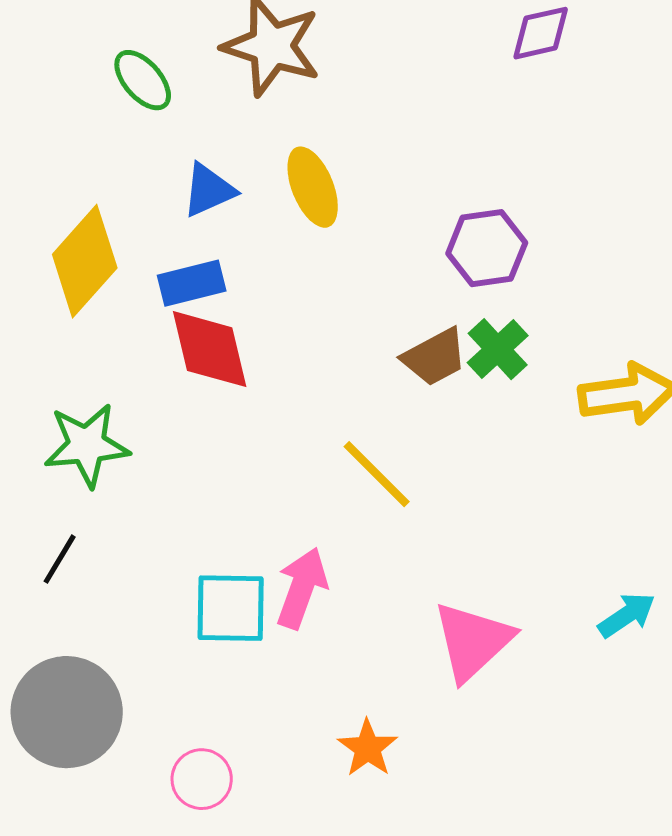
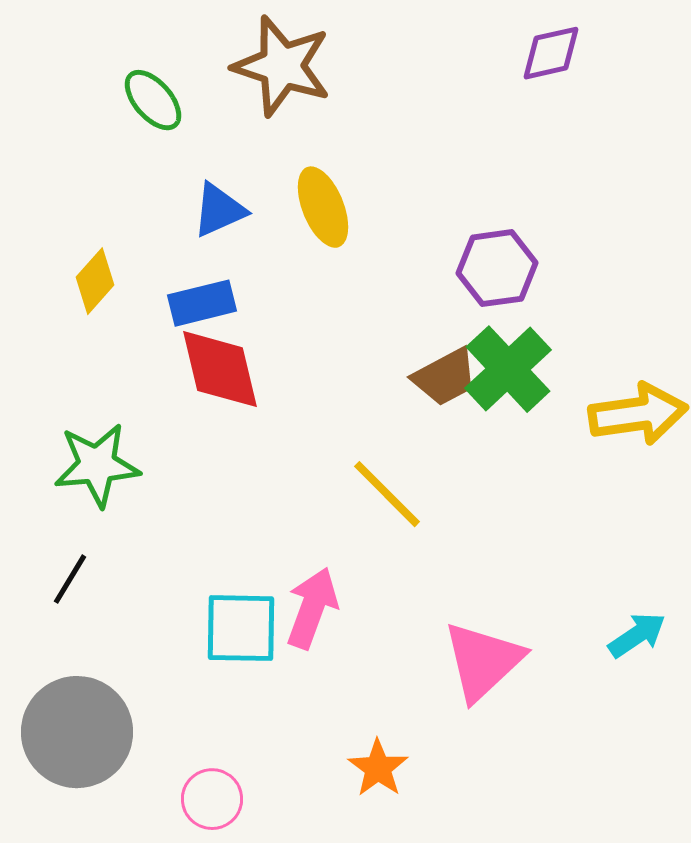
yellow diamond: (85, 261) -> (95, 281), size x0.6
green cross: (498, 349) -> (508, 369), size x1.4

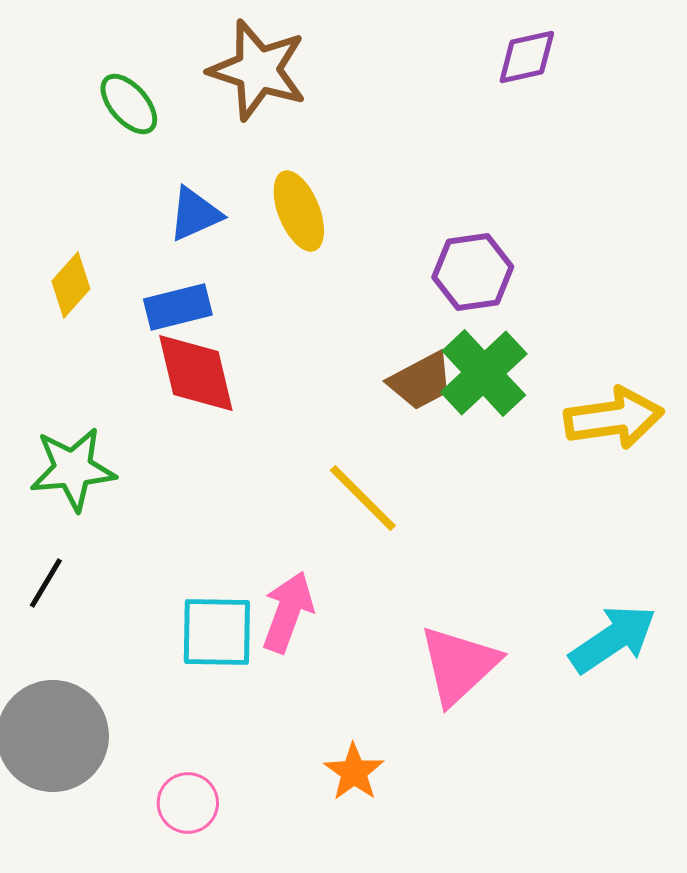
cyan arrow: (637, 635) -> (613, 639), size x1.5

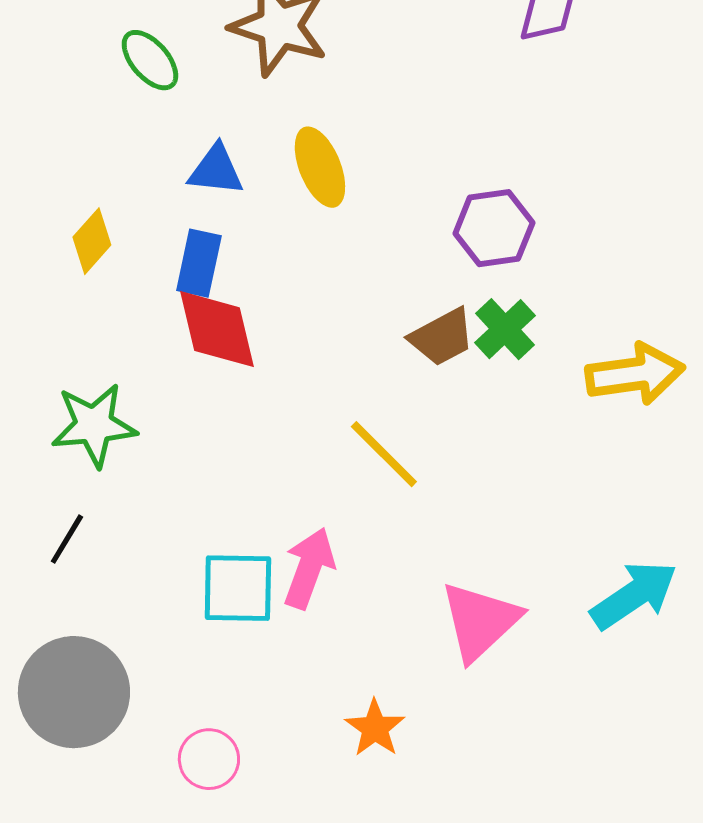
blue triangle: (195, 214) -> (216, 170), turned 30
blue rectangle: (178, 307) -> (199, 263), turned -64
green cross: (484, 373) -> (505, 329), size x0.7

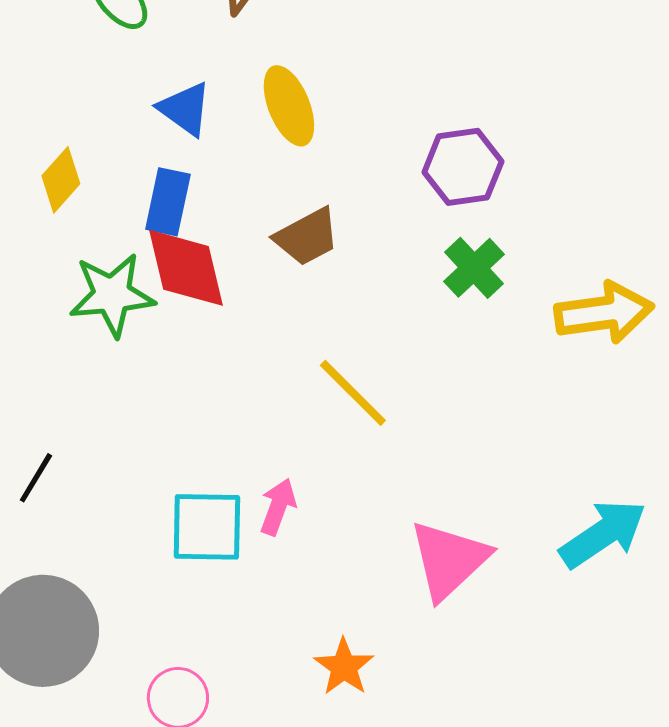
blue triangle: (216, 170) -> (185, 109), turned 30
brown trapezoid: (442, 337) -> (307, 237), moved
green star: (94, 425) -> (112, 295), moved
pink arrow: (309, 568) -> (278, 507), size x0.7

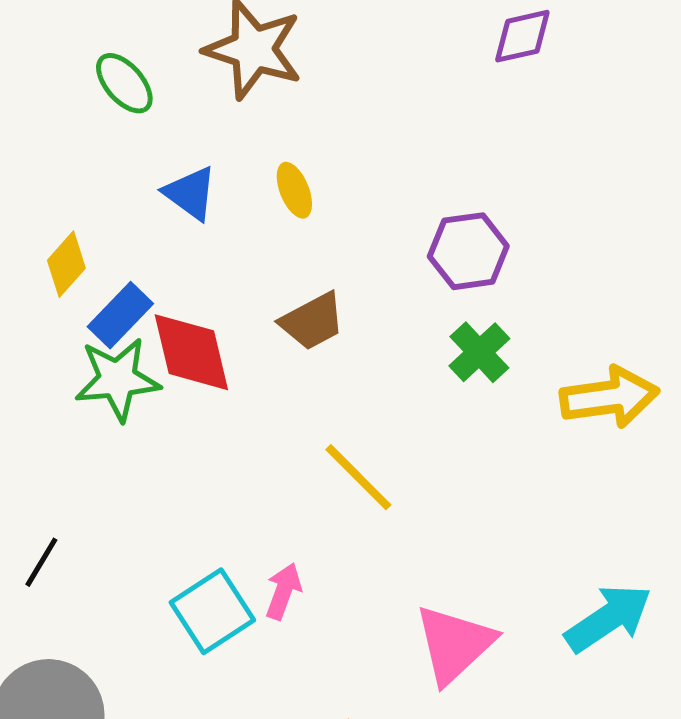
yellow ellipse: (289, 106) -> (294, 190), size x0.7
blue rectangle: (168, 202) -> (120, 315), moved, turned 32
cyan square: (207, 527) -> (212, 611), turned -34

